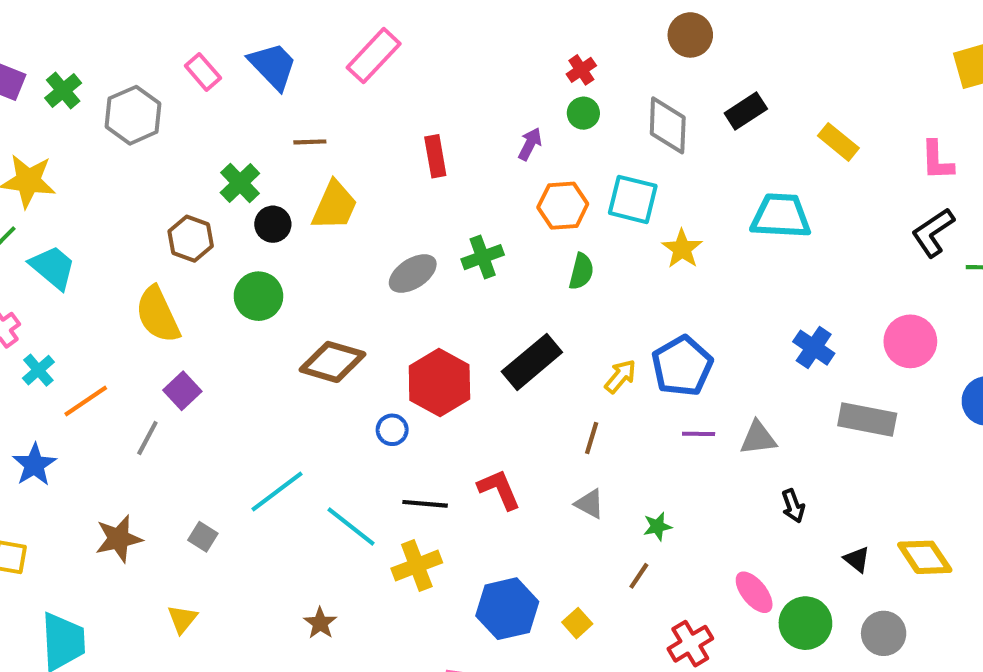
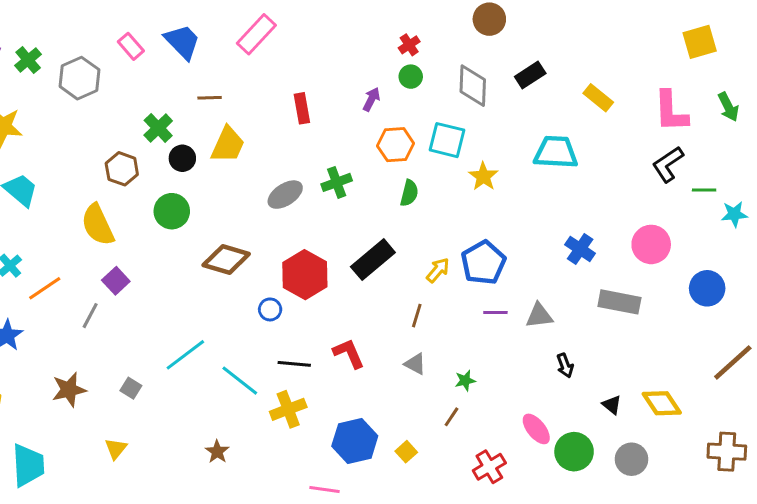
pink L-shape: (937, 160) -> (671, 111), size x1.4

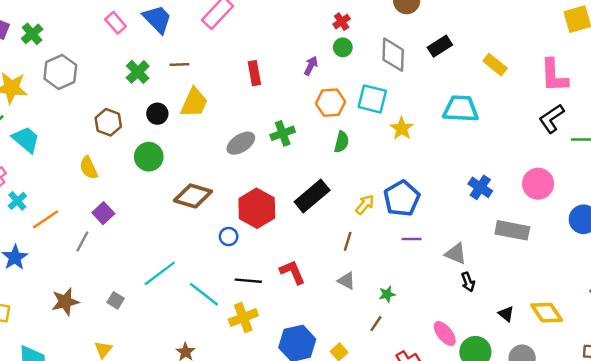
gray hexagon: (80, 78) -> (60, 72), moved
green cross: (158, 128) -> (138, 72), moved
yellow semicircle: (98, 225) -> (89, 168), size x0.7
gray triangle: (539, 316) -> (456, 254), moved, turned 30

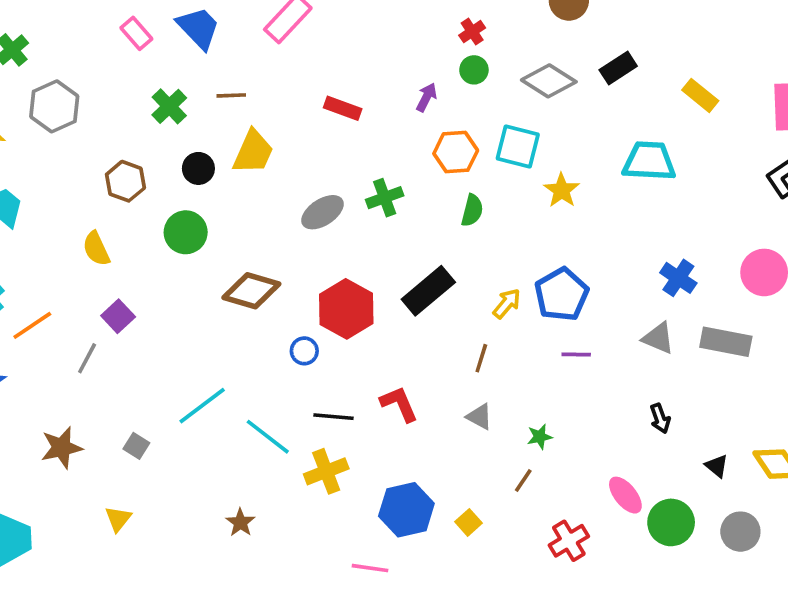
gray diamond: (393, 55) -> (549, 81), turned -60
red rectangle: (254, 73) -> (343, 108), turned -60
gray triangle: (456, 254) -> (658, 338), moved

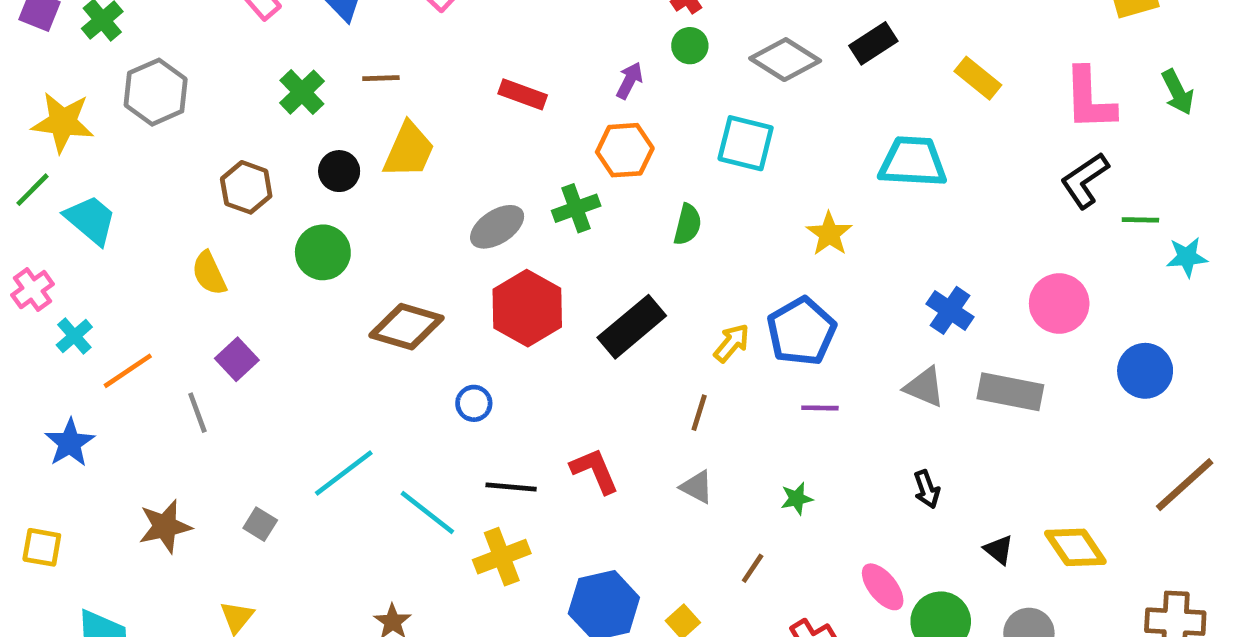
orange hexagon: (456, 152) -> (625, 150), moved
yellow star: (562, 190) -> (829, 234), moved
red hexagon: (346, 309) -> (527, 308), moved
gray line: (87, 358) -> (197, 413), turned -48
green star: (540, 437) -> (797, 499), moved

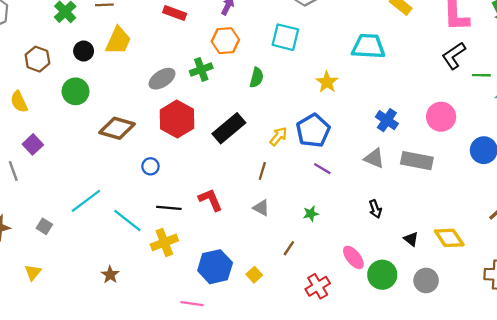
purple line: (820, 408) -> (322, 169), turned 30

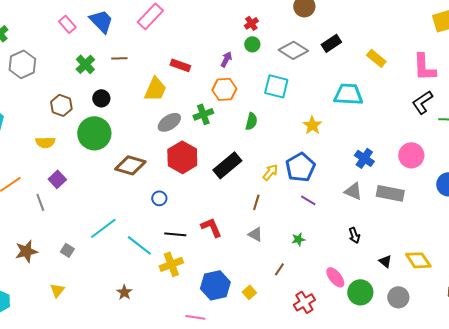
yellow trapezoid: (118, 41) -> (155, 89), moved
green circle: (76, 91) -> (94, 133), size x1.4
yellow semicircle: (19, 102) -> (45, 142), turned -66

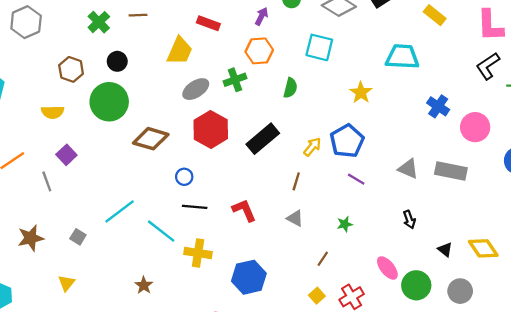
blue cross: (364, 158) -> (438, 106), moved
black line: (175, 234) -> (195, 207), moved
yellow cross: (171, 264) -> (198, 253), turned 30
yellow square: (249, 292) -> (317, 296), moved

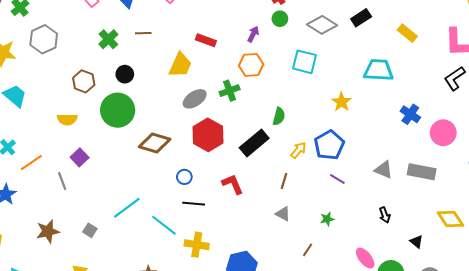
green semicircle: (290, 88) -> (279, 116), moved
red L-shape: (244, 210) -> (233, 184), moved
yellow diamond: (483, 248) -> (450, 219), moved

